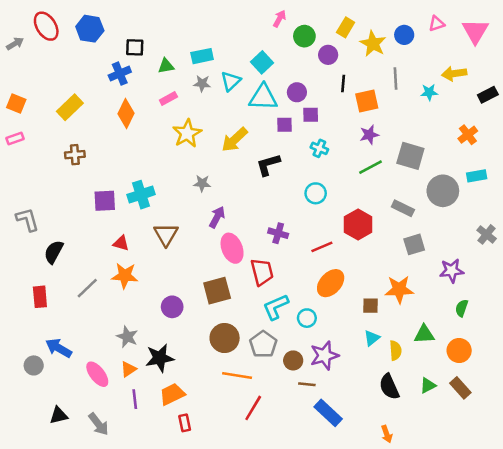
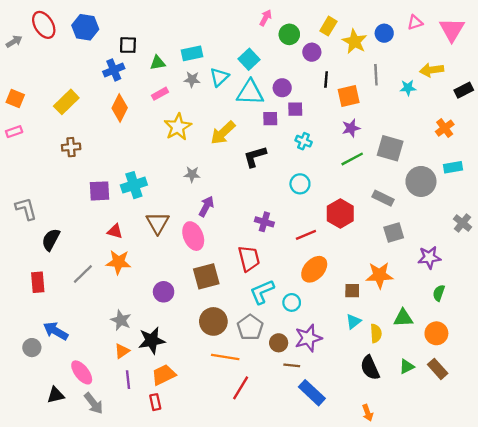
pink ellipse: (232, 248) -> (193, 236), moved
pink ellipse: (97, 374) -> (82, 372), moved
red rectangle: (185, 423) -> (155, 402), moved

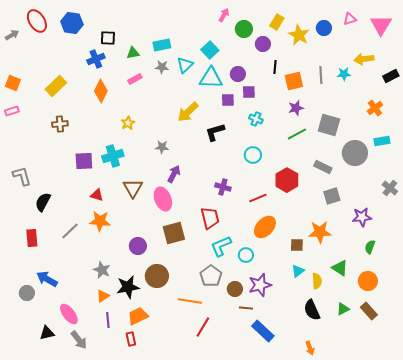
gray line: (376, 75) -> (321, 75), moved
yellow star: (178, 127) -> (128, 123), moved, size x0.6
green triangle: (403, 318) -> (340, 268), turned 36
brown circle: (213, 321) -> (157, 276), moved

